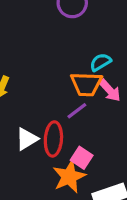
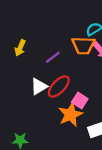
purple line: (77, 111) -> (53, 57), moved
red ellipse: (53, 139) -> (59, 86), turned 40

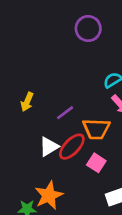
orange trapezoid: (83, 45) -> (96, 129), moved
orange star: (70, 115) -> (49, 195), moved

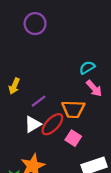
purple circle: (88, 29) -> (35, 24), moved
purple line: (65, 113) -> (39, 101), moved

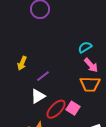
orange trapezoid: (73, 109) -> (90, 84), moved
red ellipse: (52, 124) -> (56, 109), moved

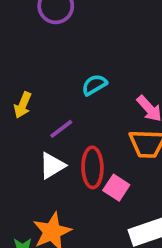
cyan semicircle: (85, 47) -> (94, 85), moved
red ellipse: (56, 109) -> (92, 167), moved, turned -45

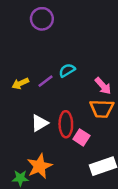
yellow arrow: (23, 105) -> (20, 83), turned 42
purple line: (61, 129) -> (45, 81), moved

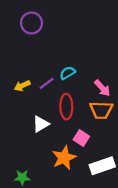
purple circle: (42, 19) -> (31, 23), moved
red ellipse: (66, 124) -> (66, 107), moved
orange star: (39, 166) -> (64, 158), moved

